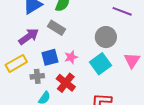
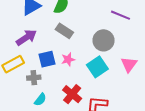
gray rectangle: (56, 28) -> (64, 31), moved
red cross: (66, 83) -> (72, 94), moved

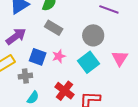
blue square: (47, 59) -> (38, 57), turned 36

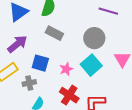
pink star: (59, 56) -> (66, 69), moved

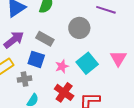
gray rectangle: (54, 33) -> (45, 39), moved
gray circle: (94, 38) -> (79, 28), moved

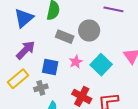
gray rectangle: (45, 39) -> (65, 37), moved
pink star: (62, 66) -> (76, 62), moved

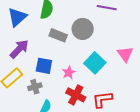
pink star: (76, 62) -> (69, 72), moved

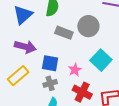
purple arrow: (19, 49) -> (25, 47), turned 60
gray cross: (35, 87) -> (50, 83), moved

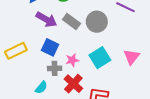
purple arrow: (25, 47) -> (46, 19), moved
gray cross: (50, 83) -> (55, 68), moved

